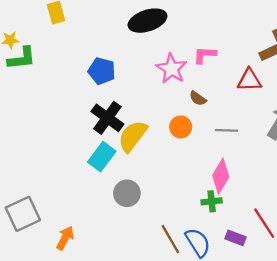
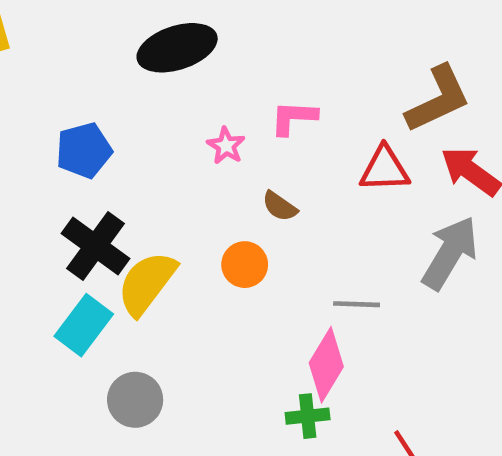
pink star: (172, 69) -> (226, 146), size x0.6
blue pentagon: (102, 71) -> (84, 150), turned -30
gray line: (226, 130) -> (357, 304), moved

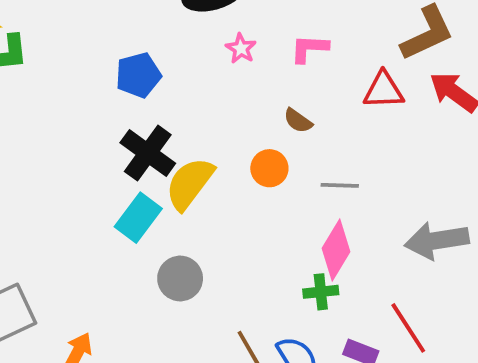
pink star: (226, 146) -> (241, 48), moved
gray arrow: (450, 253) -> (437, 240), moved, turned -130
gray line: (357, 304) -> (340, 185), moved

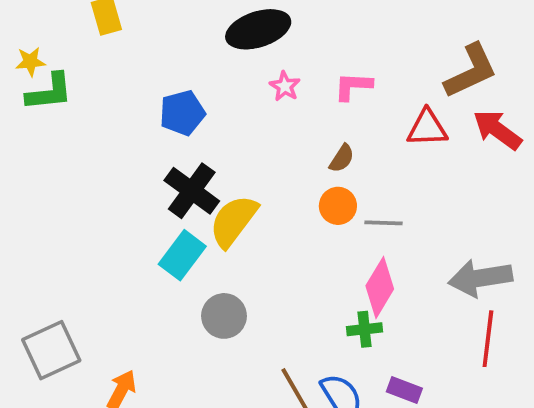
brown semicircle: (298, 121) -> (342, 158), turned -92
orange circle: (269, 168) -> (338, 206), moved
red line: (408, 328) -> (488, 339), moved, turned 40

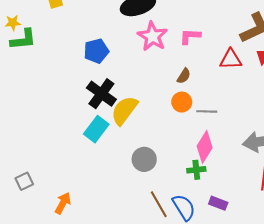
pink star: (285, 86) -> (153, 36), size x1.8
gray circle: (224, 316) -> (144, 159), moved
gray square: (51, 350) -> (24, 181), size x0.6

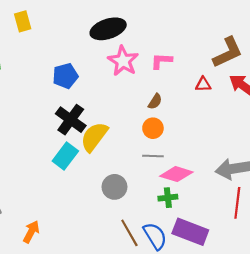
red triangle: (231, 59) -> (203, 84), size x0.7
gray line: (207, 111) -> (153, 156), moved
pink diamond: (205, 147) -> (176, 174), turned 76
purple rectangle: (218, 203) -> (190, 232), size x1.8

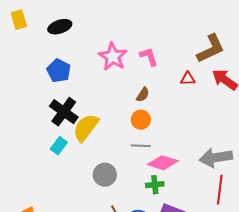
black ellipse: (108, 29) -> (60, 27), moved, size x0.7
pink L-shape: (161, 61) -> (149, 57), turned 70
blue pentagon: (65, 76) -> (59, 71), turned -30
cyan rectangle: (65, 156) -> (59, 146), size x0.7

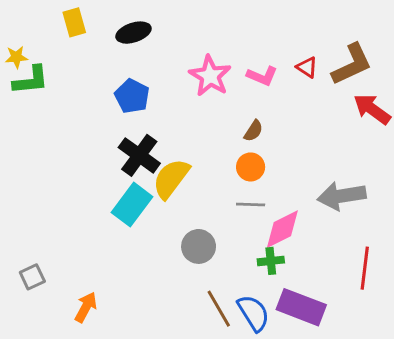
pink L-shape: (149, 57) -> (262, 76), turned 130
red triangle: (188, 79) -> (307, 67), moved, turned 35
cyan rectangle: (59, 146) -> (132, 205), size x1.6
gray arrow: (216, 158) -> (342, 196), moved
pink diamond: (163, 163) -> (282, 229), turned -44

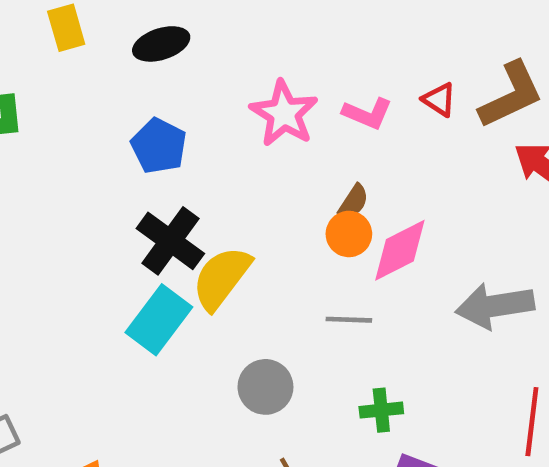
orange circle: (251, 167) -> (349, 234), moved
pink diamond: (282, 229) -> (400, 250), moved

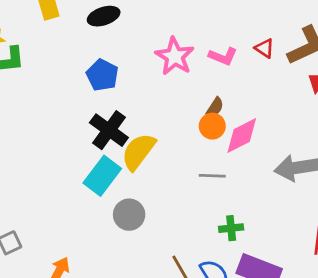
gray circle: (265, 387) -> (129, 215), moved

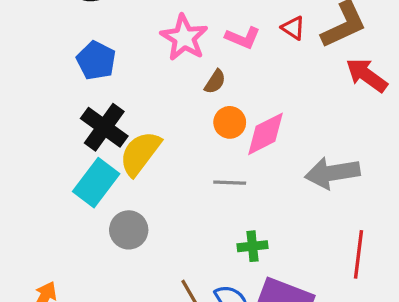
brown semicircle: (215, 107) -> (215, 82), moved

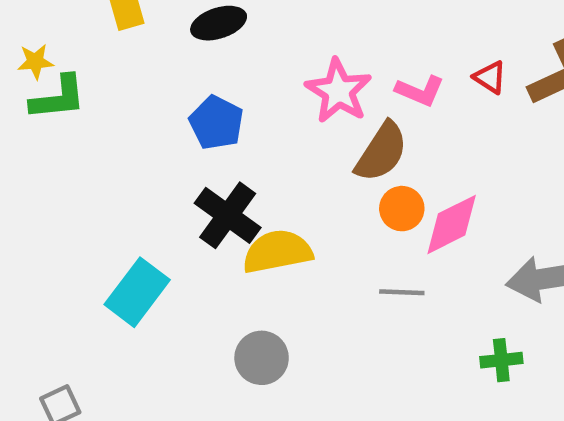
brown semicircle: (215, 82) -> (381, 152), size x1.8
yellow semicircle: (140, 153) -> (277, 252), turned 42
cyan rectangle: (96, 183) -> (137, 292), moved
green cross: (253, 246) -> (501, 360), moved

